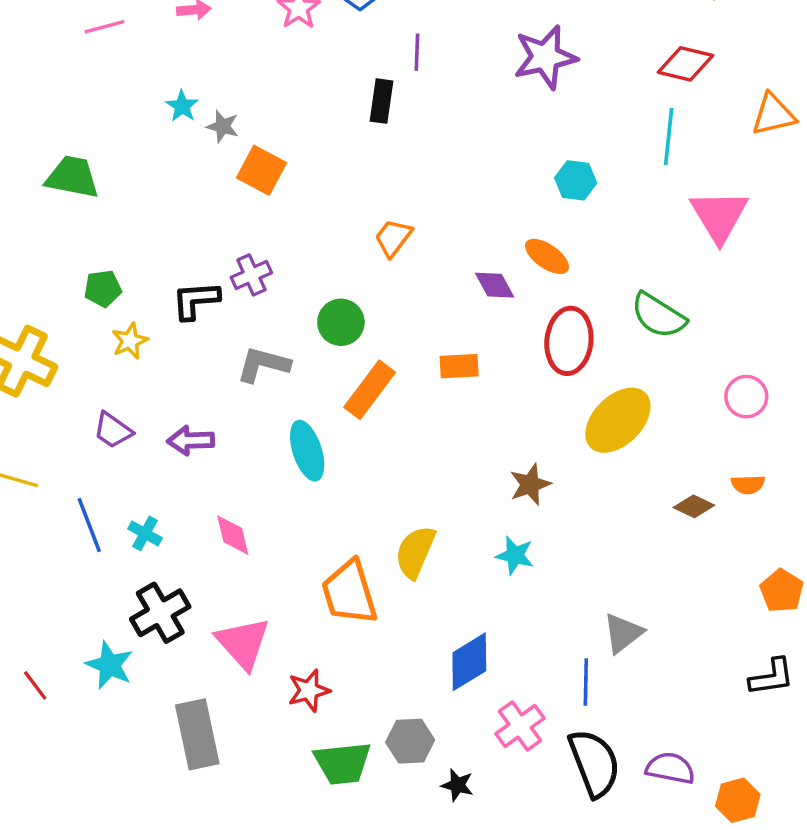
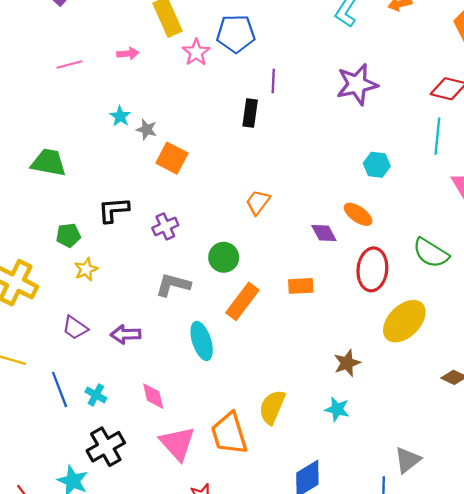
black L-shape: (196, 300) -> (114, 210), moved
pink triangle: (243, 643) -> (177, 443), moved

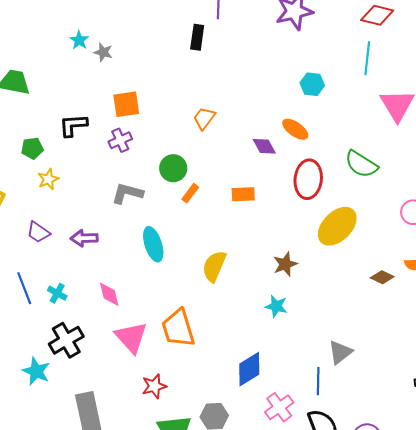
orange square: (172, 158) -> (126, 104), moved, turned -36
orange rectangle: (242, 301) -> (190, 193), moved, size x0.6
yellow semicircle: (272, 407) -> (214, 266), moved

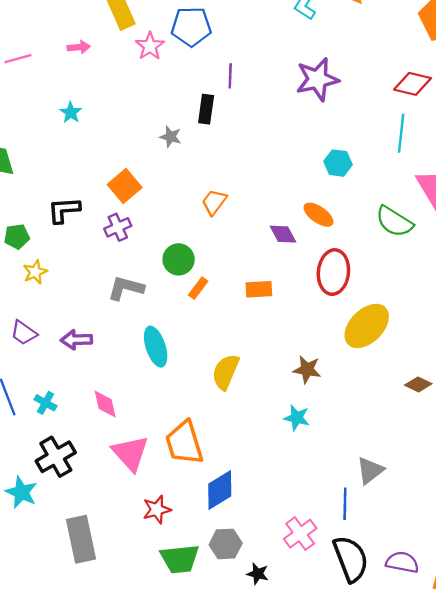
gray star: (103, 52) -> (171, 137), moved
orange square: (126, 104) -> (125, 186), turned -32
green semicircle: (361, 164) -> (394, 222), moved
brown star: (285, 264) -> (307, 370), turned 30
blue diamond: (249, 369) -> (220, 490), moved

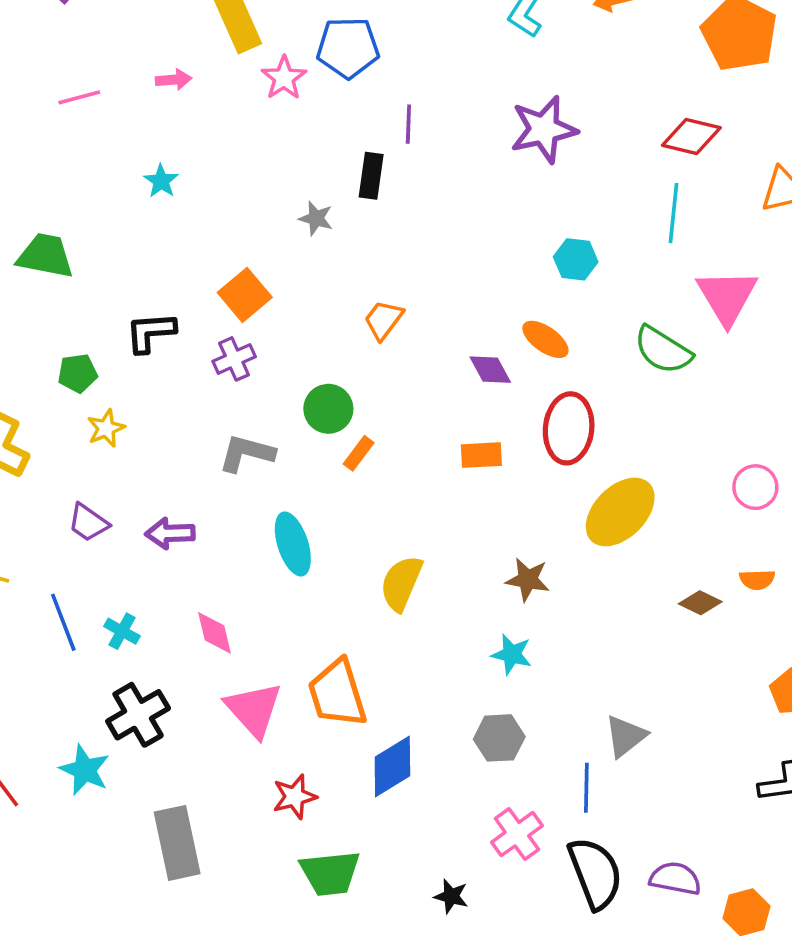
orange rectangle: (259, 289) -> (481, 455), moved
gray hexagon: (226, 544) -> (499, 738), moved

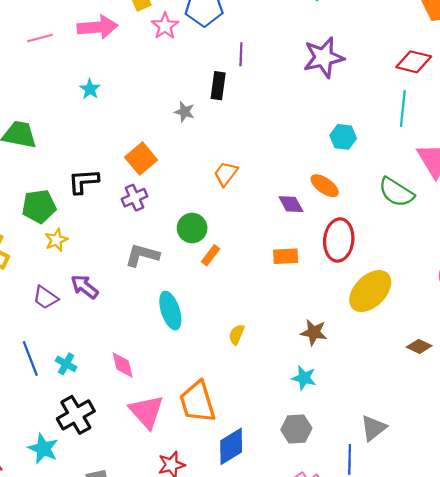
pink arrow: (174, 80) -> (98, 27), size x1.8
green pentagon: (78, 373) -> (39, 206), size x1.4
purple arrow: (170, 533) -> (85, 287), moved, turned 40
yellow semicircle: (401, 583) -> (237, 334), size x0.6

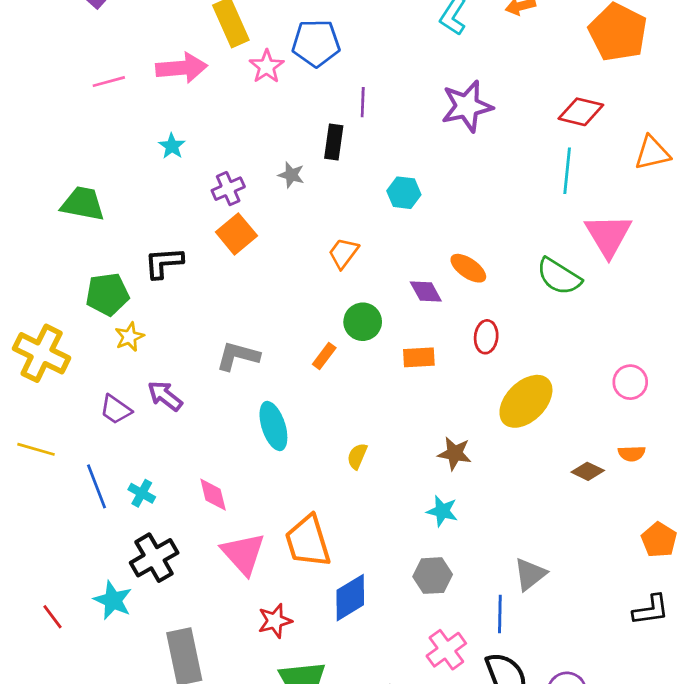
cyan hexagon: (343, 137) -> (404, 193), moved
purple cross: (135, 198) -> (228, 189), moved
green circle: (192, 228) -> (363, 322), moved
red ellipse: (339, 240) -> (486, 337), size x0.6

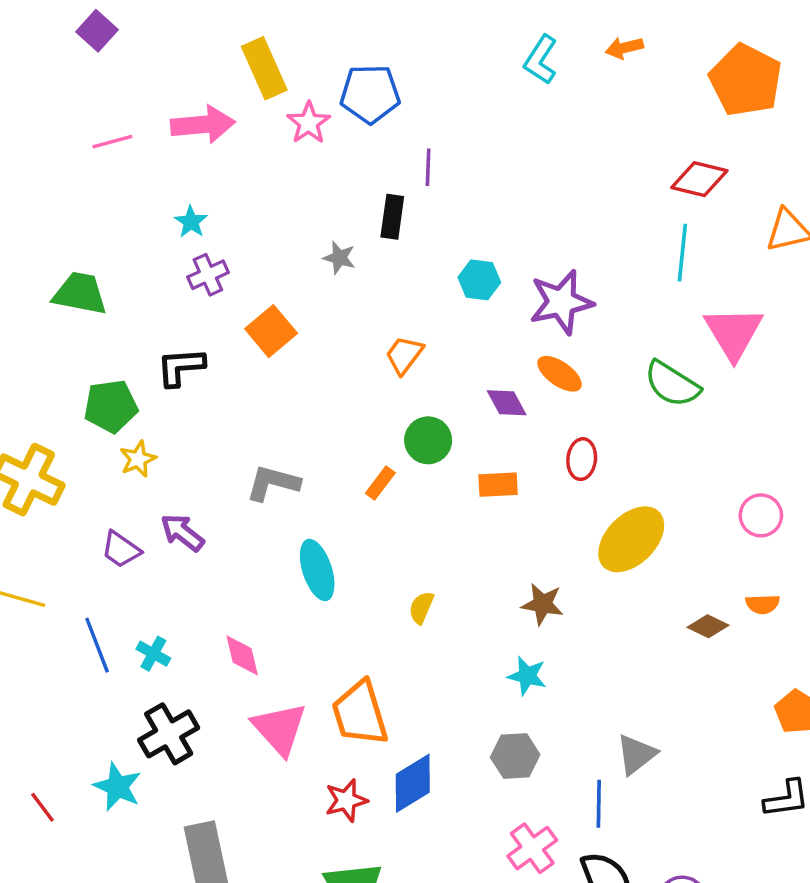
purple star: (467, 106) -> (561, 302), moved
purple cross: (228, 189) -> (208, 275), moved
red star: (275, 621) -> (346, 800), moved

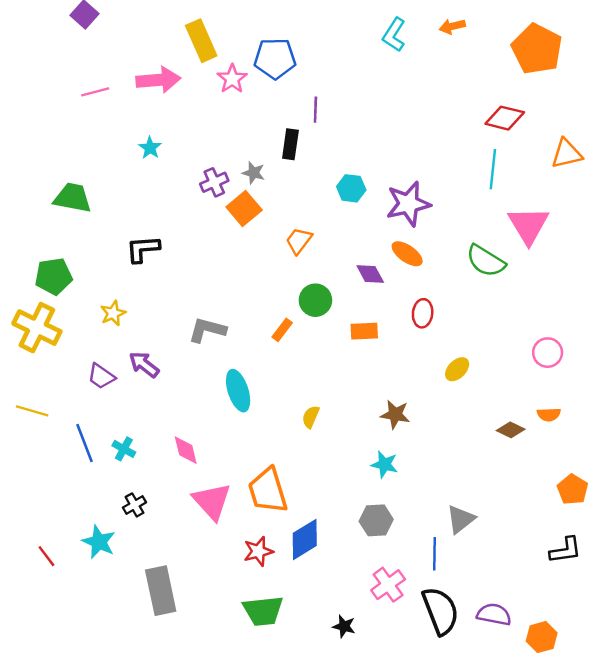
purple cross: (208, 275) -> (214, 182), moved
orange square: (271, 331) -> (244, 209), moved
green pentagon: (111, 406) -> (54, 276), moved
yellow ellipse: (631, 539) -> (457, 369), size x0.5
black cross: (169, 734) -> (135, 505), size x0.6

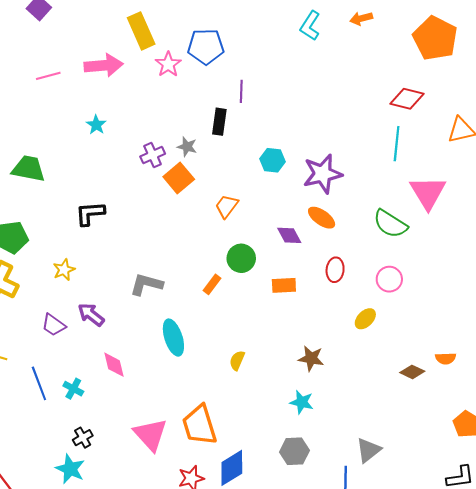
pink circle: (548, 353) -> (389, 279), moved
pink diamond: (186, 450) -> (114, 365), moved
cyan star: (99, 542) -> (70, 469), moved

